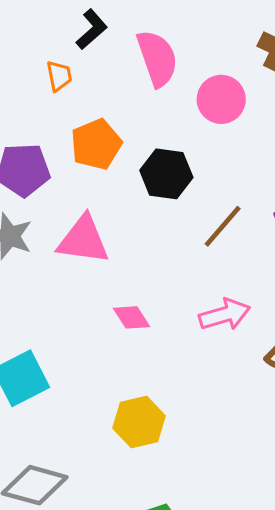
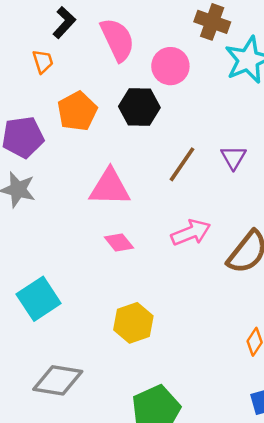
black hexagon: (166, 174) -> (139, 107), moved
pink triangle: (83, 240) -> (110, 187), moved

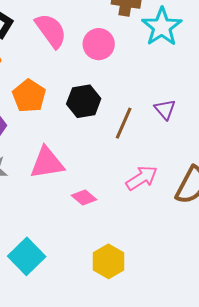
black hexagon: (139, 107) -> (84, 101), moved
pink triangle: (110, 187) -> (47, 163), moved

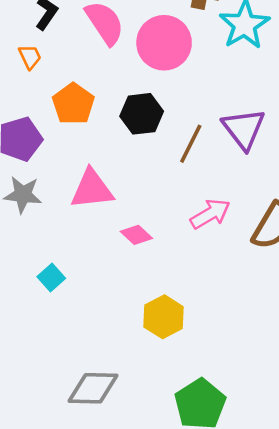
pink circle: (99, 44) -> (164, 43), size x1.4
purple triangle: (165, 109) -> (244, 129), size x1.6
cyan square: (27, 256) -> (51, 278), moved, size x0.6

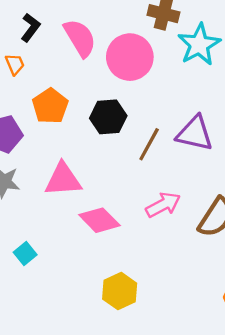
purple triangle: (244, 129) -> (195, 133), turned -42
pink diamond: (136, 235) -> (99, 220), size x1.5

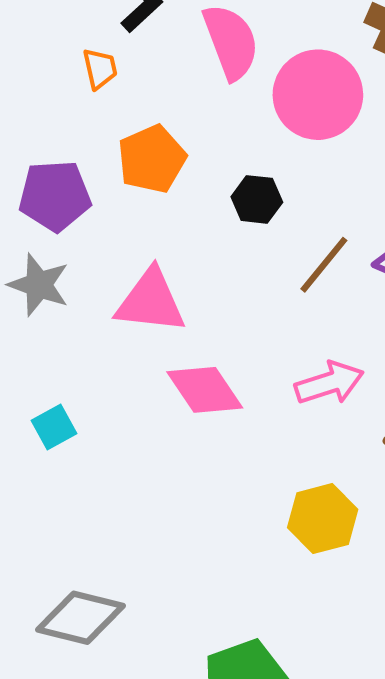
black hexagon: (108, 117) -> (257, 199), size x0.7
yellow hexagon: (120, 291) -> (323, 519), moved

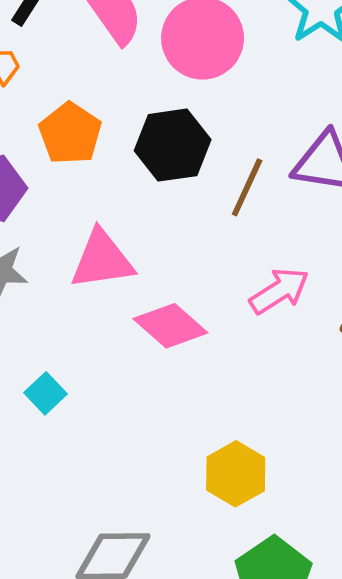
black hexagon: (257, 199) -> (173, 145), size x1.6
yellow hexagon: (323, 519) -> (236, 474), moved

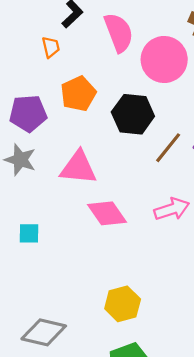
cyan square: (46, 393) -> (29, 233), turned 30

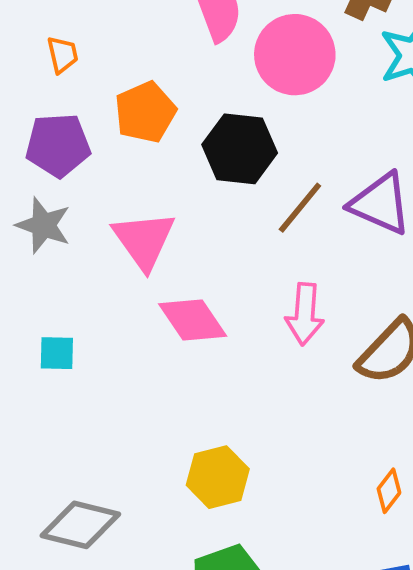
orange trapezoid: (51, 47) -> (63, 55), moved
pink triangle: (78, 168) -> (144, 240), turned 48
pink arrow: (172, 209) -> (305, 314), turned 112

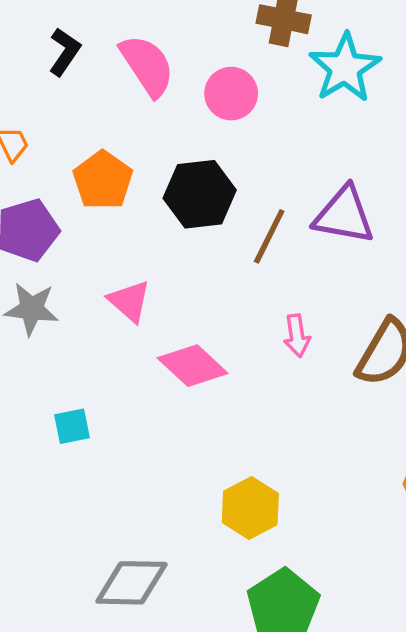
pink circle: (295, 55) -> (231, 94), size x0.7
pink triangle: (144, 240) -> (129, 301), size x0.7
pink arrow: (305, 314) -> (297, 336), size x0.7

